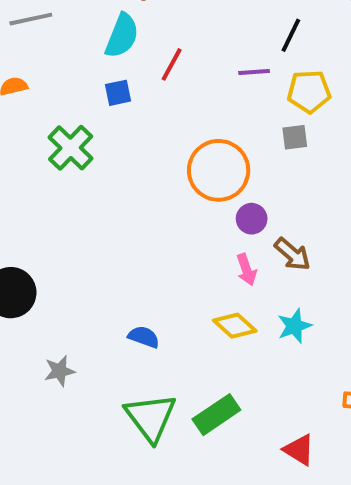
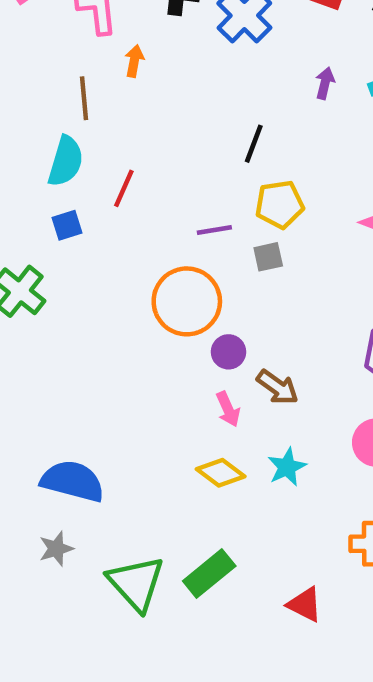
purple line: (254, 72) -> (214, 230), moved
blue semicircle: (144, 337) -> (73, 481), moved, size x1.8
gray star: (60, 371) -> (56, 549), moved

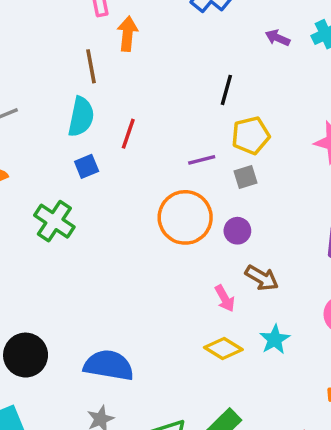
orange arrow: (134, 61) -> (127, 34), size x1.4
purple arrow: (325, 83) -> (278, 38), turned -75
purple circle: (228, 352) -> (237, 231), moved

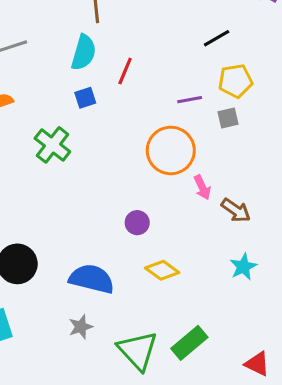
black line: (226, 90) -> (217, 38), turned 40
purple circle: (237, 231) -> (137, 223), moved
pink arrow: (225, 298) -> (202, 187), moved
yellow diamond: (223, 348) -> (162, 270), moved

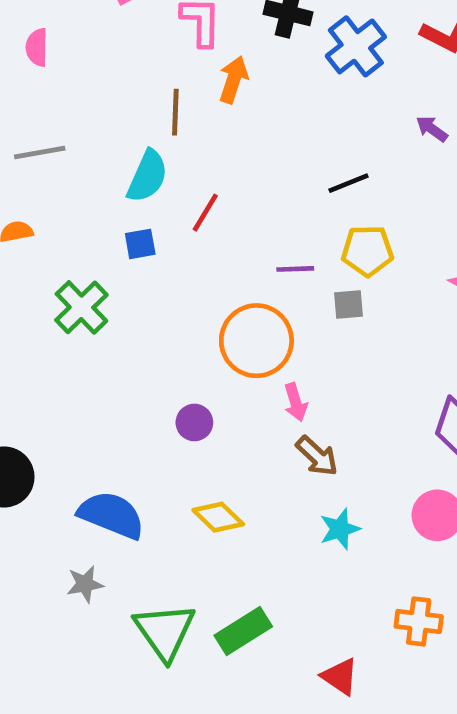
brown arrow: (236, 210) -> (317, 456), moved
purple circle: (137, 223) -> (194, 422), moved

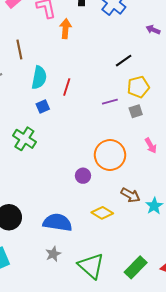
brown line: (175, 112) -> (19, 49), moved
orange circle: (256, 341) -> (110, 155), moved
pink arrow: (296, 402) -> (151, 146), moved
brown arrow: (317, 456) -> (130, 195), moved
green rectangle: (243, 631) -> (136, 267), moved

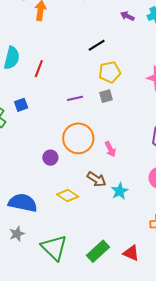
purple line: (110, 102) -> (75, 98), moved
blue square: (43, 107) -> (21, 105), moved
pink arrow: (151, 146) -> (110, 149), moved

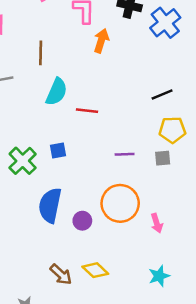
red line: (39, 69) -> (87, 111), turned 66
brown arrow: (97, 179) -> (61, 274), moved
blue semicircle: (23, 203) -> (50, 205), moved, turned -100

